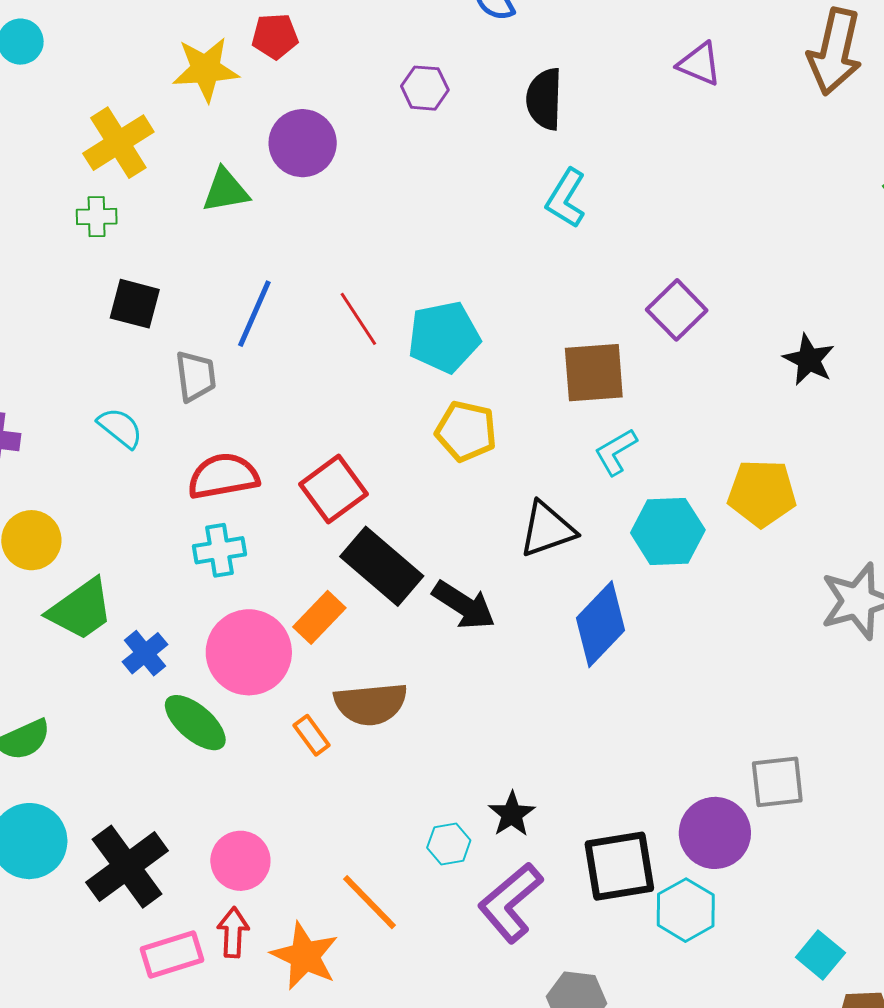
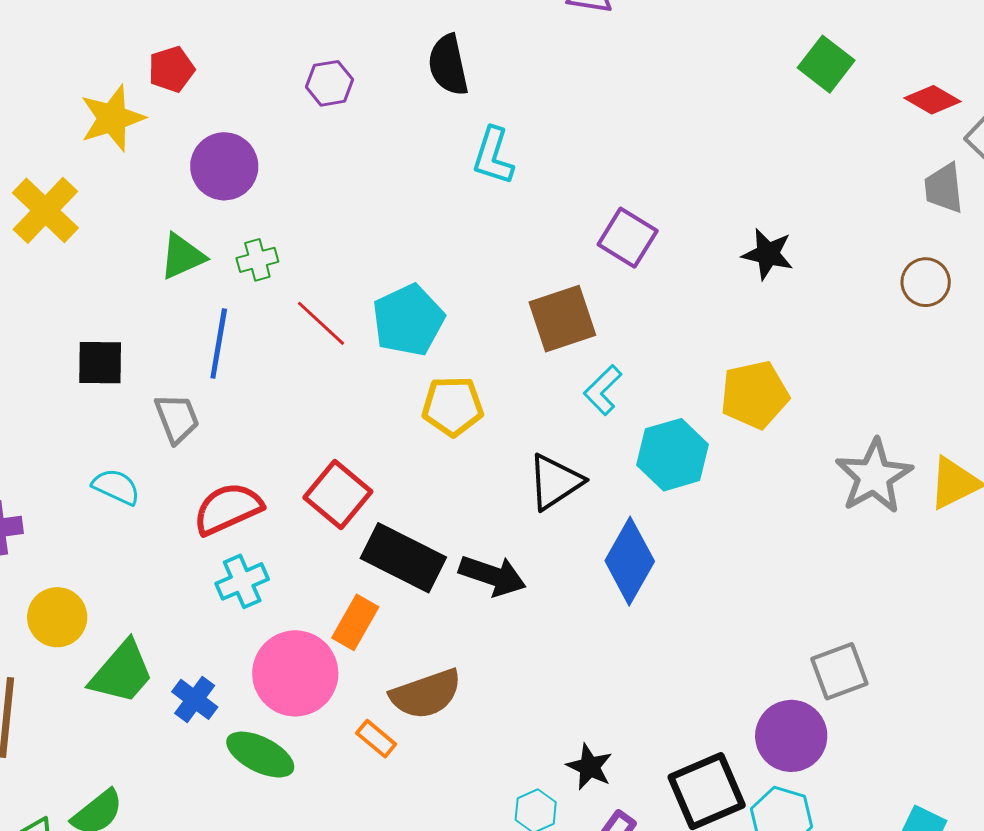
green triangle: (226, 190) -> (182, 256), moved
green cross: (97, 217) -> (257, 260), moved

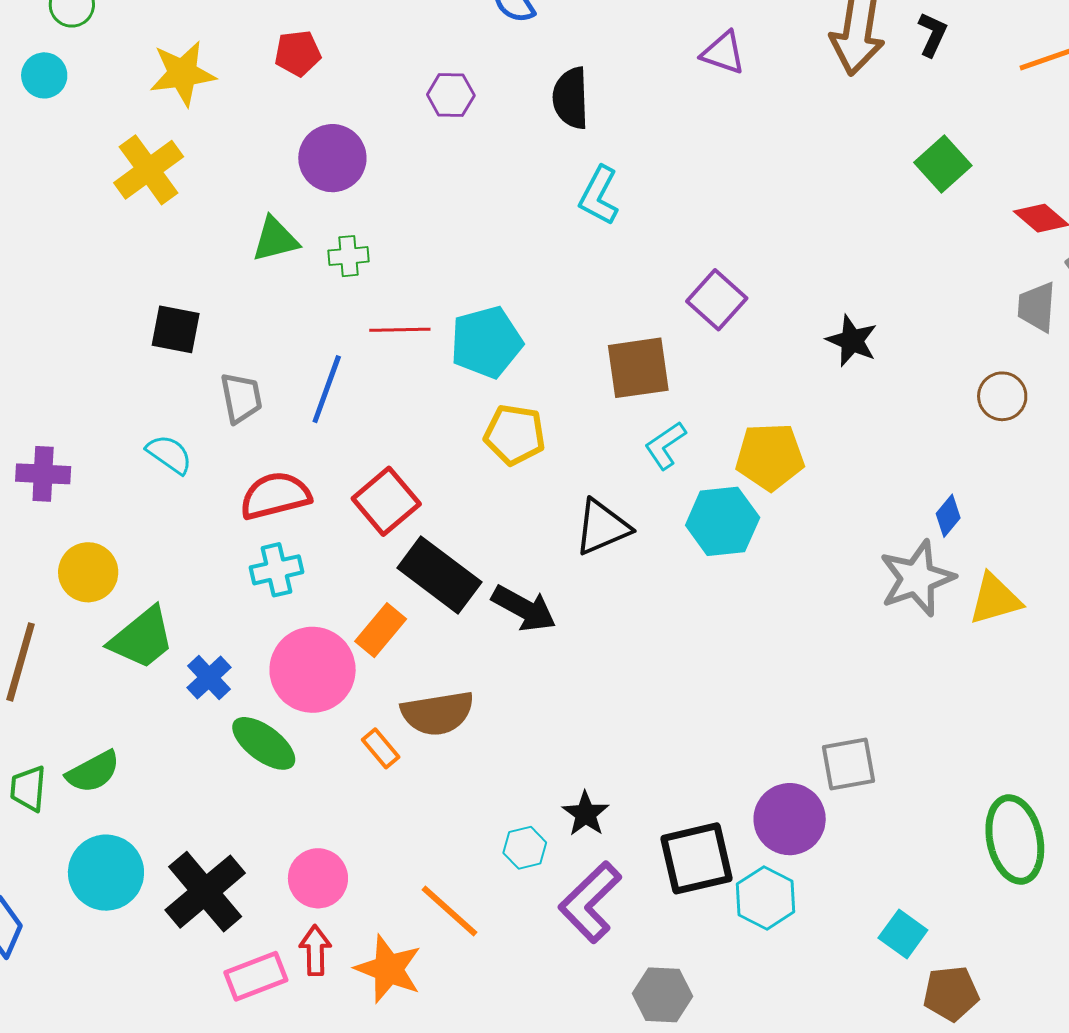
yellow star: (112, 118) -> (183, 73), moved
red line: (321, 323) -> (400, 330), turned -54
blue line: (219, 343) -> (327, 389), moved
yellow pentagon: (755, 395) -> (770, 457), moved
blue diamond: (630, 561) -> (948, 516), moved, size x0.5

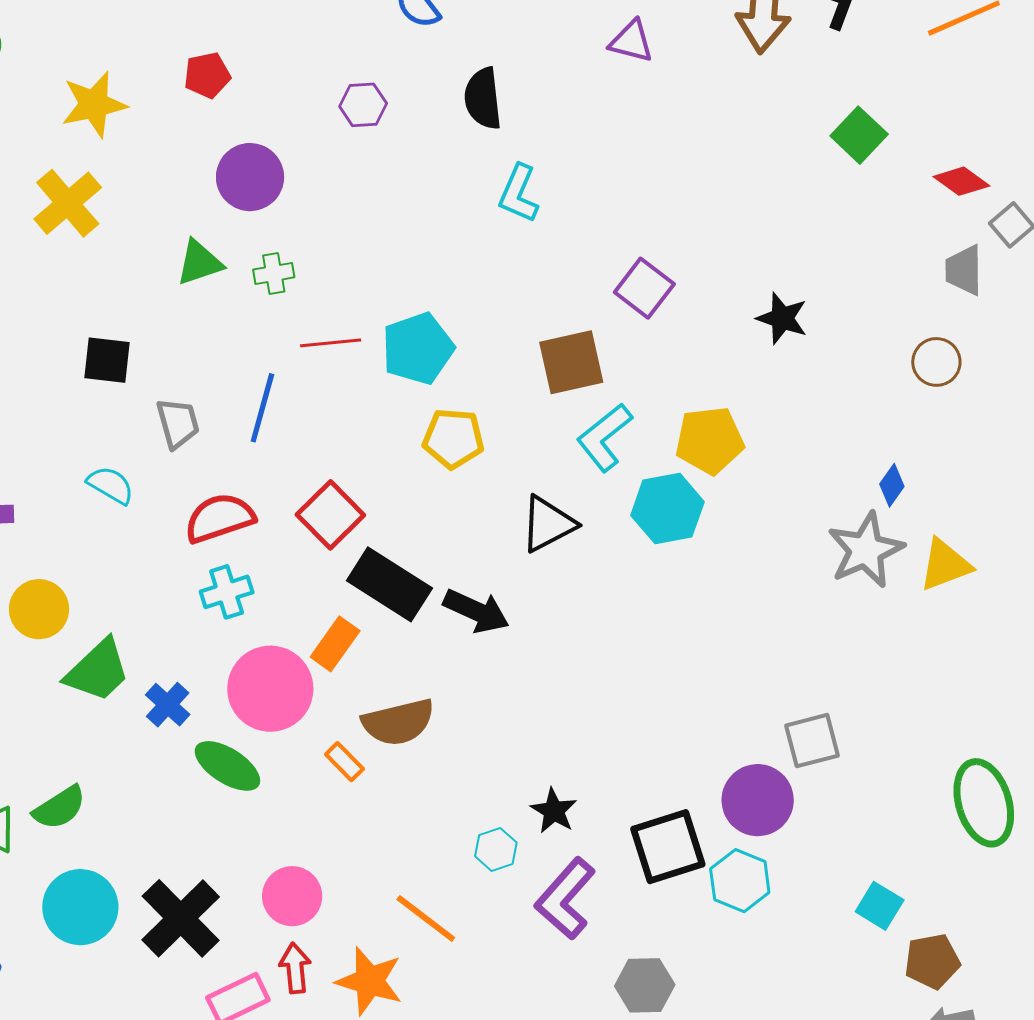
cyan L-shape: (665, 445) -> (604, 437), size x1.4

